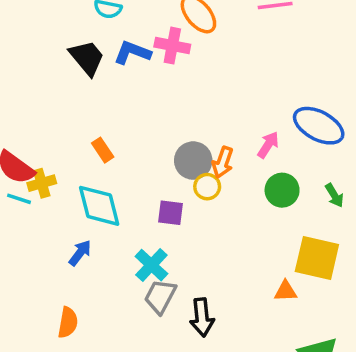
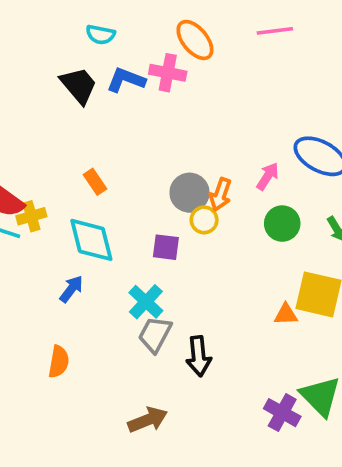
orange triangle: (286, 291) -> (286, 314), moved

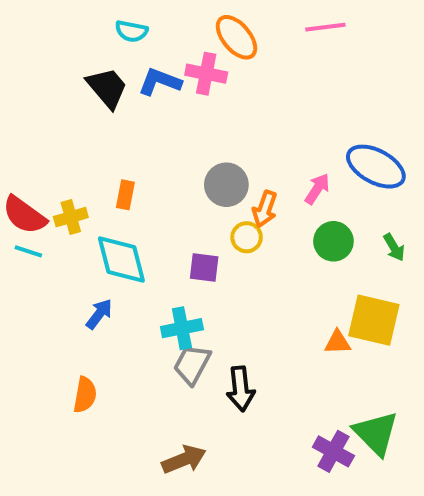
orange rectangle: (95, 182) -> (125, 195), turned 45
gray circle: (190, 193) -> (226, 185), moved
yellow cross: (31, 216) -> (71, 217), moved
cyan cross: (146, 302) -> (182, 328), turned 36

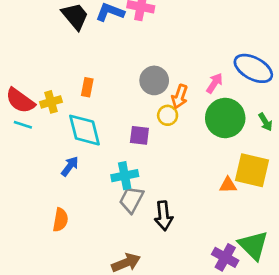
green circle: (333, 241) -> (225, 118), size x1.5

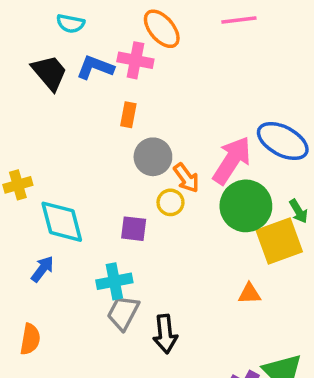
pink arrow: (214, 83) -> (232, 160), size x1.8
orange rectangle: (87, 87) -> (128, 115), moved
orange arrow: (180, 97) -> (186, 178), turned -55
yellow square: (252, 170) -> (279, 241), moved, turned -33

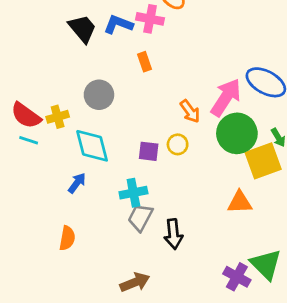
orange rectangle: (128, 115) -> (144, 62), turned -30
gray circle: (153, 157) -> (99, 95), moved
yellow circle: (170, 202) -> (178, 144), moved
orange triangle: (249, 294) -> (240, 202), size x1.4

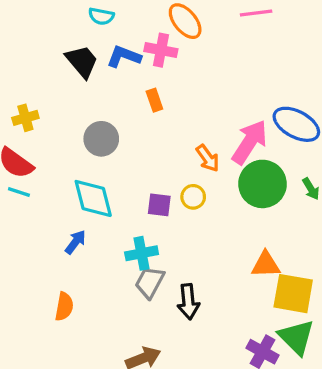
yellow cross: (58, 117) -> (25, 118), moved
yellow square: (263, 161) -> (293, 294), moved, turned 30

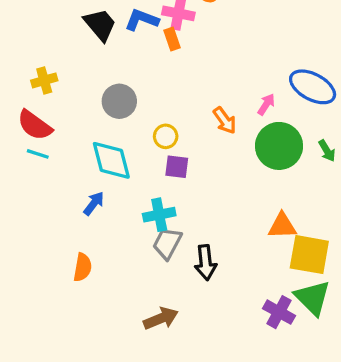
orange rectangle: (154, 100) -> (172, 39), moved
pink arrow: (250, 142) -> (266, 104), size x0.5
yellow circle: (193, 197) -> (166, 136), moved

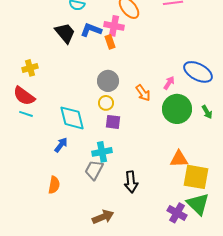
gray circle: (119, 101) -> (108, 81), moved
gray trapezoid: (167, 243) -> (94, 170), moved

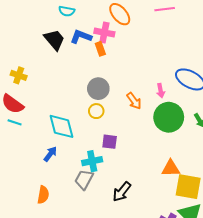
yellow cross: (30, 68) -> (19, 75), turned 35
pink arrow: (169, 83) -> (161, 91), turned 136
purple square: (113, 122) -> (110, 142), moved
black arrow: (131, 182) -> (122, 192), turned 45

